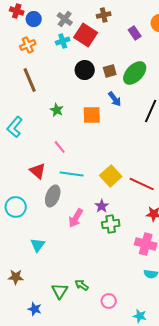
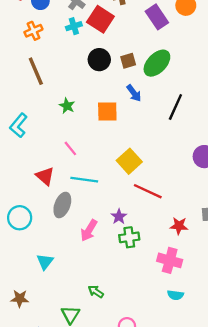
purple rectangle: (135, 33) -> (157, 17), size x1.5
yellow square: (111, 176) -> (129, 161), moved
red line: (142, 184) -> (148, 191), moved
green arrow: (82, 285) -> (96, 292), moved

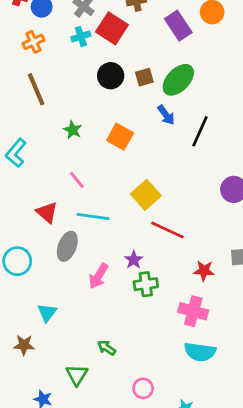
blue arrow: (134, 93) -> (166, 115), moved
orange square: (107, 112) -> (120, 137), turned 30
cyan semicircle: (175, 295) -> (200, 352), size x1.6
brown star: (20, 299) -> (24, 345), moved

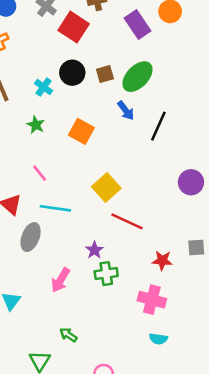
cyan cross: (81, 36) -> (44, 87), moved, turned -36
pink arrow: (98, 276) -> (61, 280), moved
cyan semicircle: (200, 352) -> (158, 339), size x0.6

